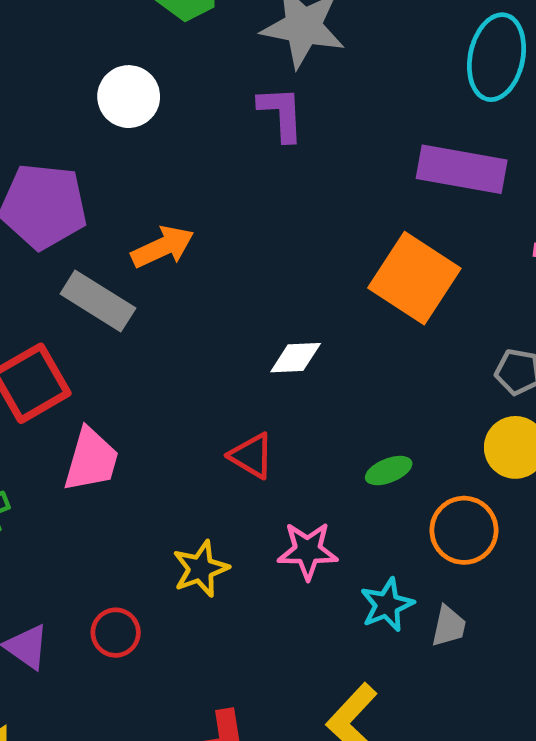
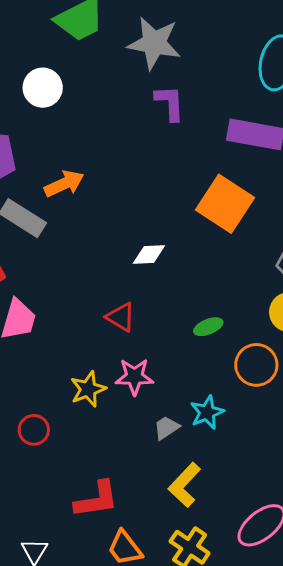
purple L-shape: (281, 114) -> (170, 103), moved
pink star: (308, 551) -> (134, 377), moved
gray trapezoid: (449, 626) -> (166, 428), moved, turned -136

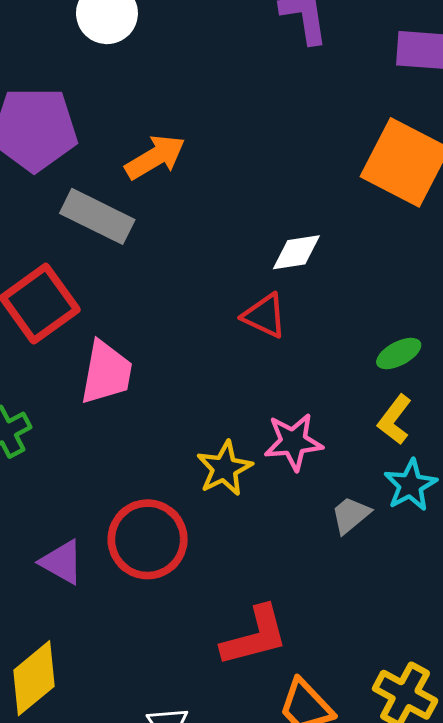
red triangle: (121, 317) -> (264, 316), moved
red circle: (34, 430) -> (148, 539), size x1.6
yellow L-shape: (184, 485) -> (395, 420), moved, size x0.7

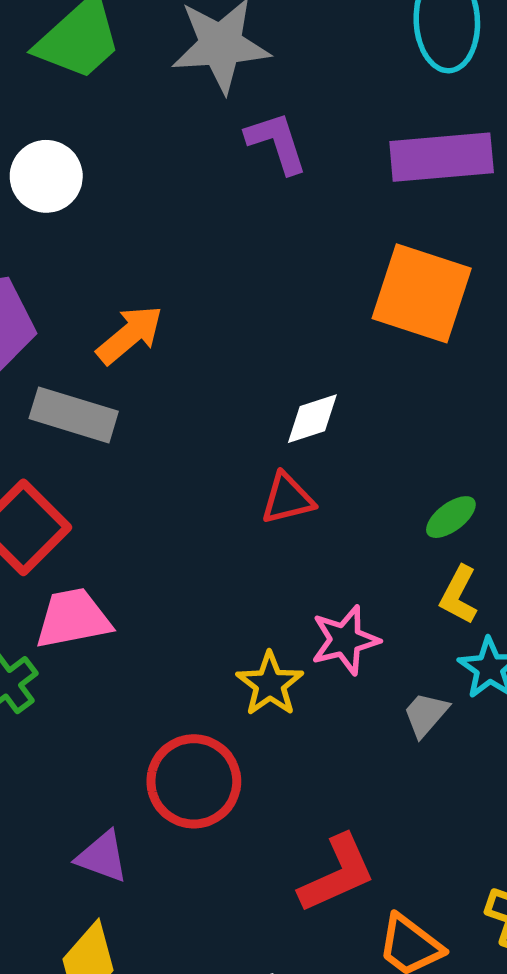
red triangle: (264, 316) -> (287, 499), turned -30
pink trapezoid: (106, 373) -> (73, 618), moved, turned -102
purple triangle: (62, 562) -> (102, 857), moved

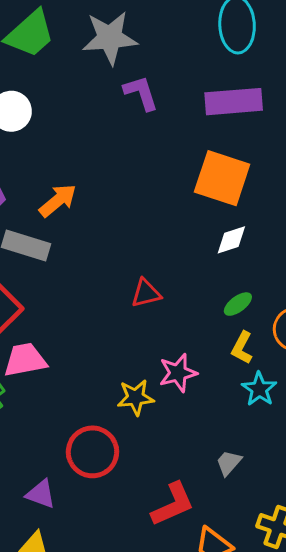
white diamond: (312, 419) -> (231, 240), moved
yellow star: (270, 684) -> (136, 397), turned 30
gray trapezoid: (426, 714) -> (229, 463), moved

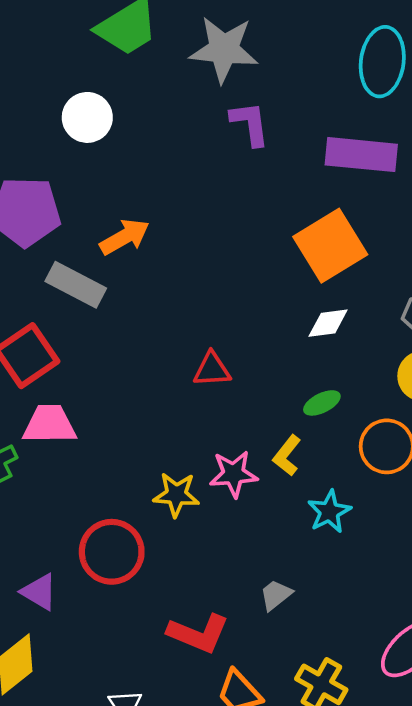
orange square: (222, 178) -> (330, 246), turned 30
yellow L-shape: (242, 348) -> (287, 456), moved
red L-shape: (173, 504) -> (198, 633), turned 36

